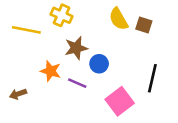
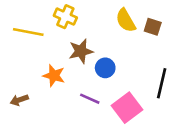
purple line: (77, 83) -> (90, 99), moved

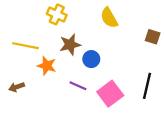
brown square: (153, 27) -> (153, 37), moved
yellow line: (28, 32) -> (26, 46), moved
black line: (162, 83) -> (147, 86), moved

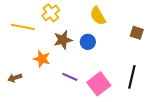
yellow cross: (57, 14) -> (51, 13), turned 30
yellow line: (26, 46) -> (23, 27), moved
blue circle: (91, 59) -> (88, 42), moved

